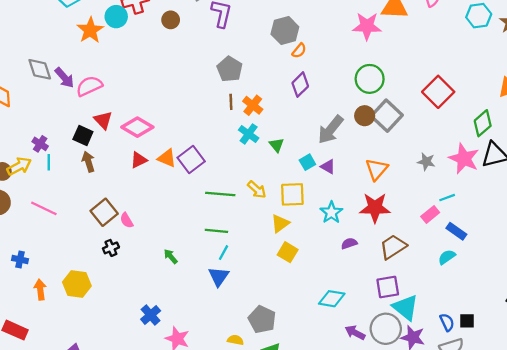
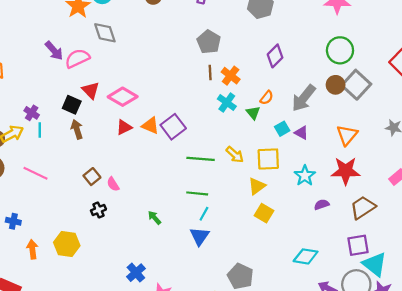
orange semicircle: (299, 51) -> (267, 98), moved
gray diamond: (40, 69) -> (105, 33), moved
brown square: (104, 212) -> (92, 177), size x0.7

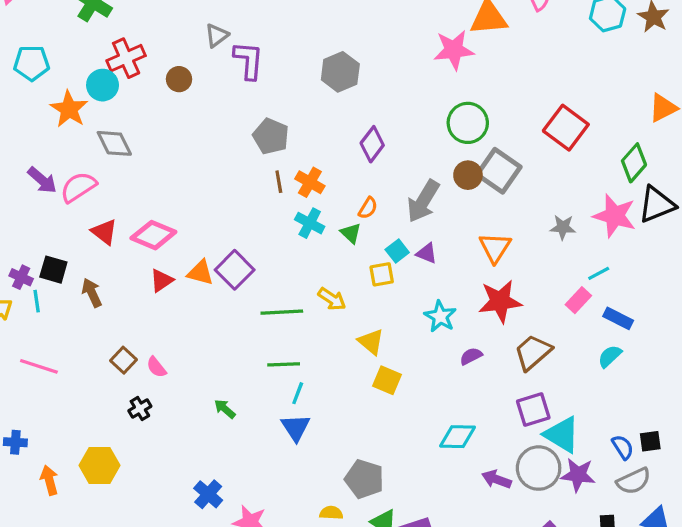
black square: (72, 105) -> (53, 270), moved
yellow square: (268, 159) -> (382, 274), moved, size x0.7
yellow triangle: (257, 186) -> (371, 342), turned -36

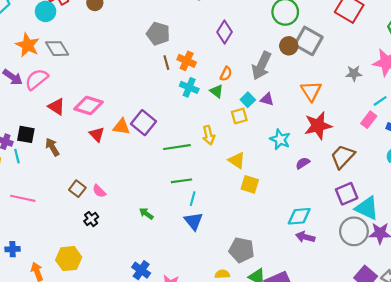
orange star: (69, 109) -> (28, 45), moved
red triangle: (162, 280) -> (97, 134), turned -35
yellow arrow: (332, 299) -> (209, 135), turned 48
purple arrow: (497, 479) -> (305, 237), moved

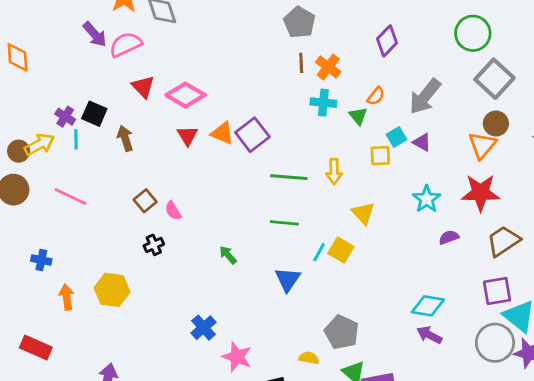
brown circle: (289, 46) -> (496, 124), moved
cyan cross: (189, 87) -> (323, 103), turned -30
yellow square: (250, 184) -> (341, 250), moved
cyan line: (193, 199) -> (319, 252), moved

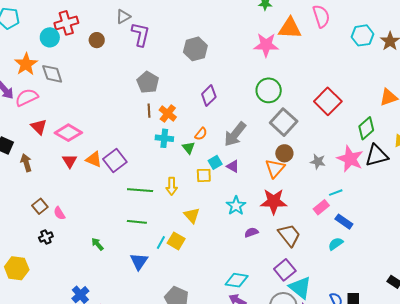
brown trapezoid: (503, 241) -> (289, 235), turned 85
purple square: (497, 291) -> (285, 270), turned -30

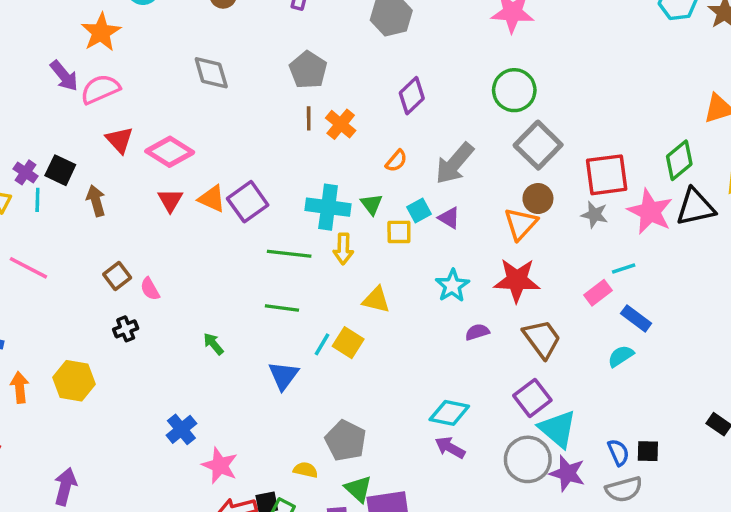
gray diamond: (52, 74) -> (211, 73), moved
red square: (328, 101) -> (607, 175), moved, turned 36
cyan cross: (164, 138) -> (328, 207), moved, size x1.4
green triangle: (188, 148) -> (372, 204), moved
yellow triangle: (192, 215) -> (376, 300), turned -36

